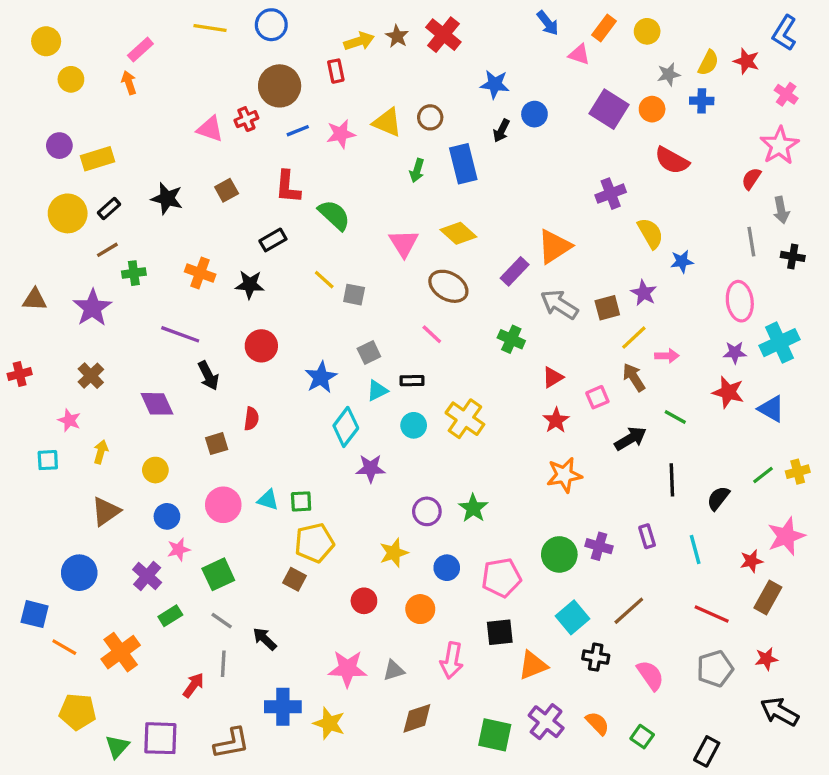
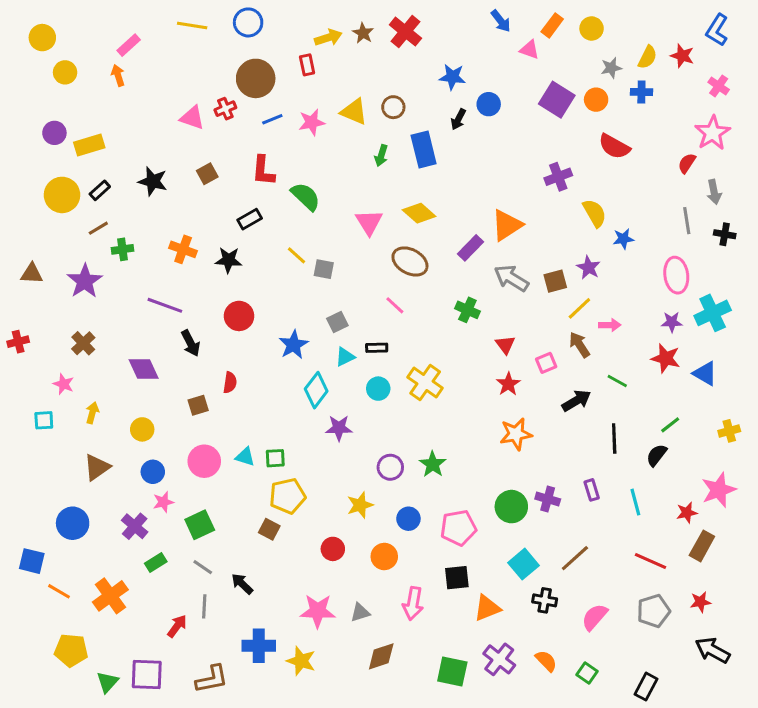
red triangle: (553, 377) -> (505, 345), turned -35
green line: (763, 475) -> (670, 425), moved
pink semicircle: (650, 675) -> (595, 617), turned -104

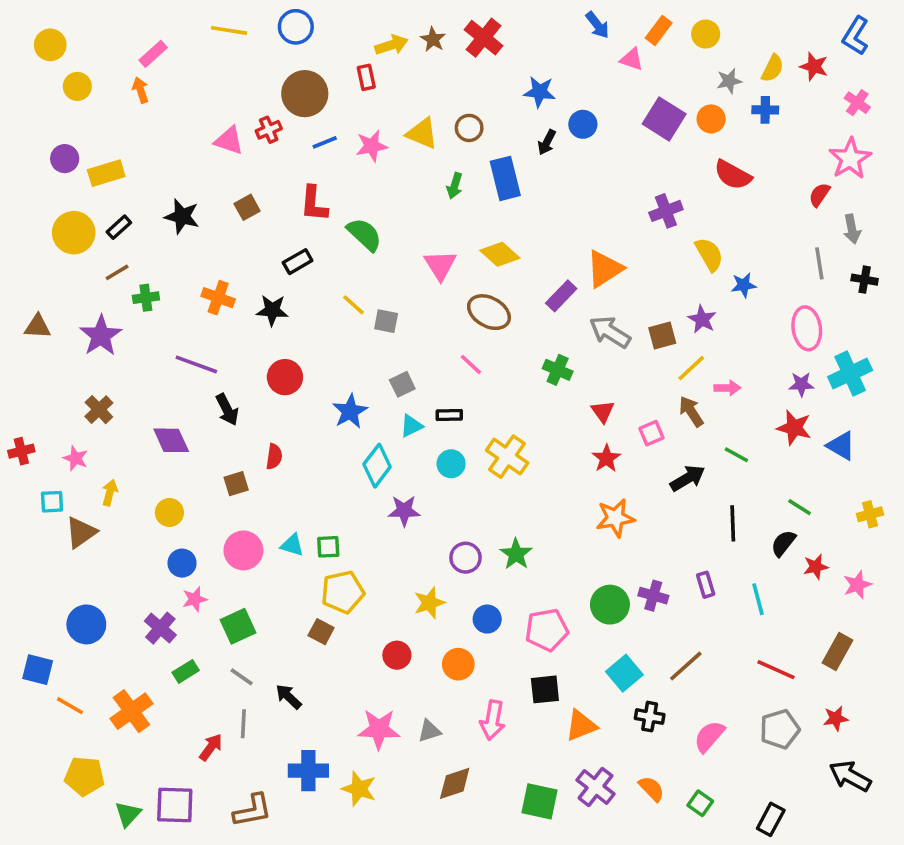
red cross: (18, 342) -> (21, 451), moved
green line: (670, 425) -> (800, 507), turned 70
brown triangle: (97, 467) -> (81, 532), moved
pink star: (719, 490) -> (857, 585), size x0.7
red star: (687, 513) -> (816, 567), moved

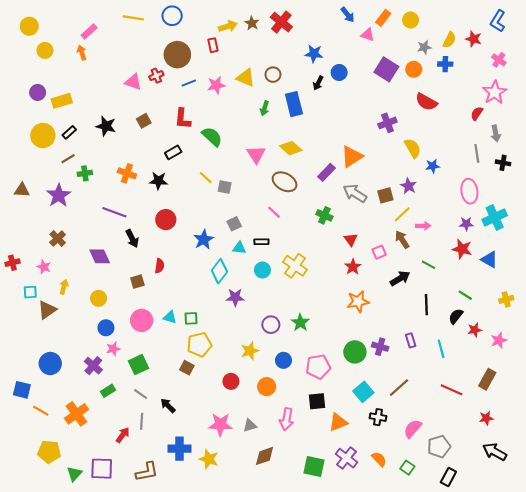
cyan triangle: (411, 426) -> (239, 248), turned 32
gray pentagon: (780, 729) -> (439, 447), moved

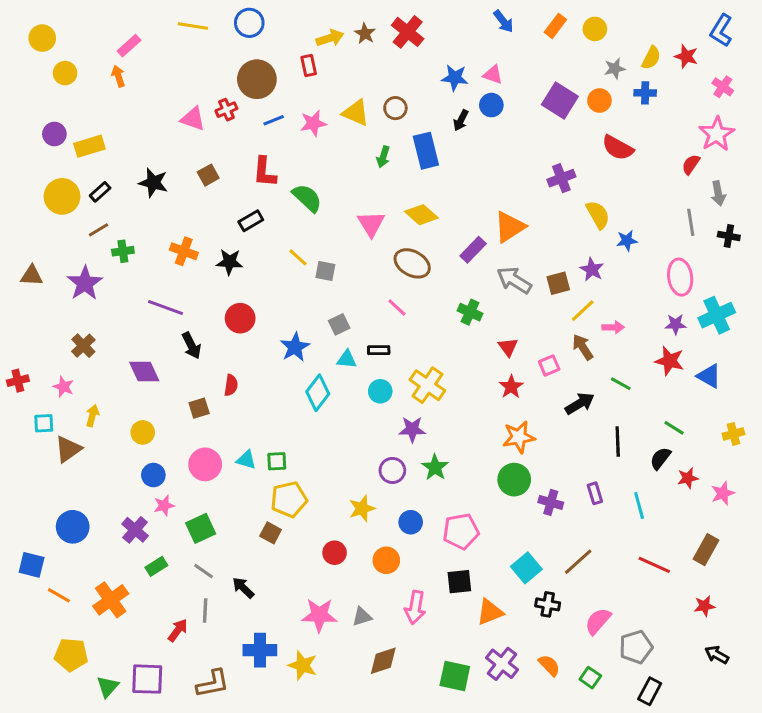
pink triangle: (368, 35) -> (493, 75), moved
purple star: (235, 297) -> (412, 429), moved
green circle: (355, 352) -> (514, 480), moved
black arrow: (495, 452) -> (717, 655), size x0.7

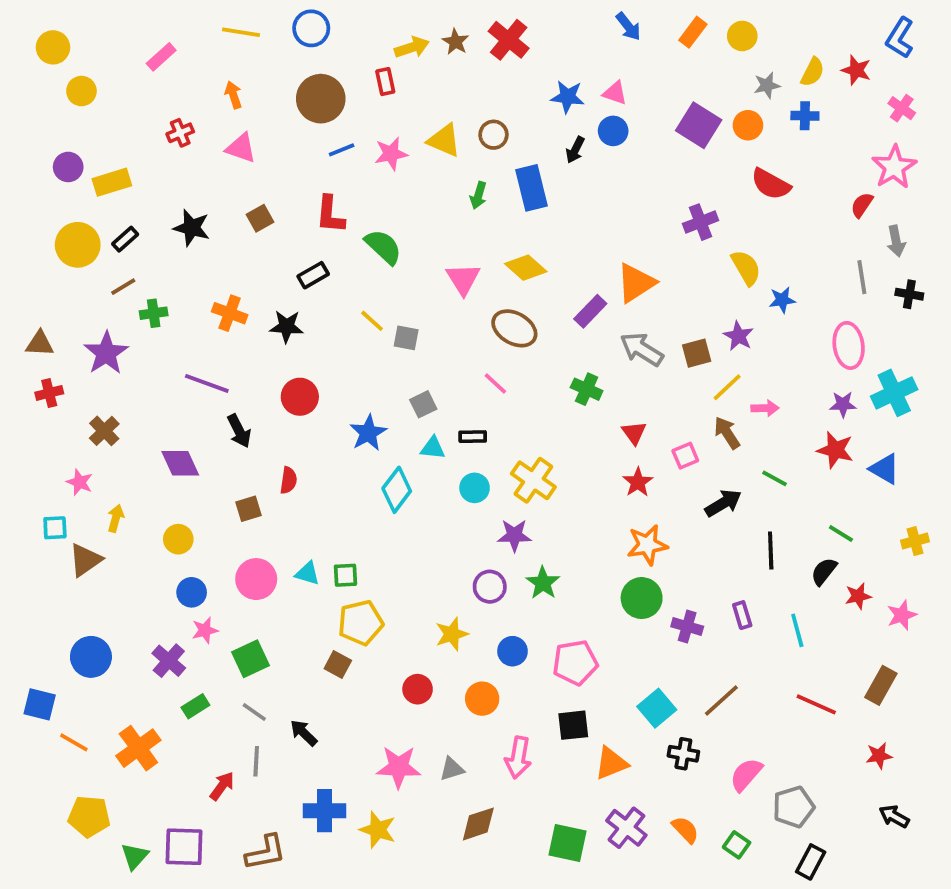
orange arrow: (118, 76) -> (233, 95), moved
red cross: (226, 110) -> (180, 133), moved
red cross: (18, 381) -> (49, 393), moved

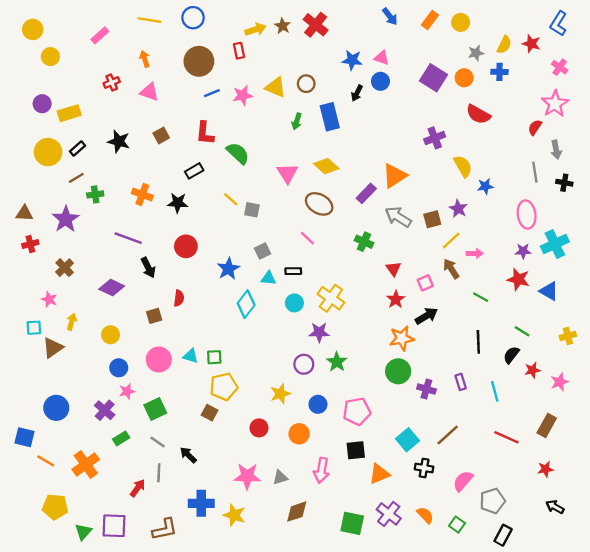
purple diamond: (180, 463) -> (112, 288), turned -40
black arrow: (723, 503) -> (426, 316), moved

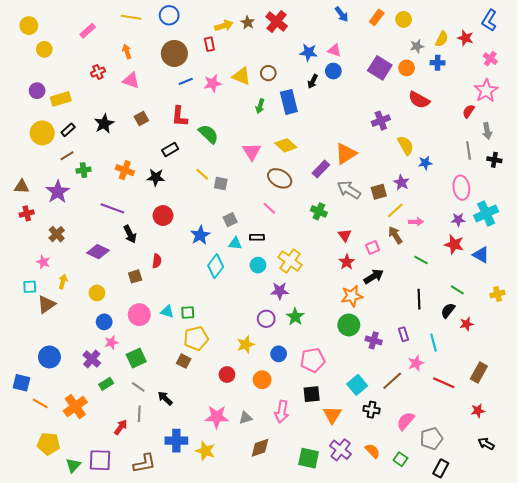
black star: (119, 141) -> (104, 124), turned 30
pink star: (560, 382) -> (416, 363), moved
orange triangle: (379, 474) -> (332, 415), turned -36

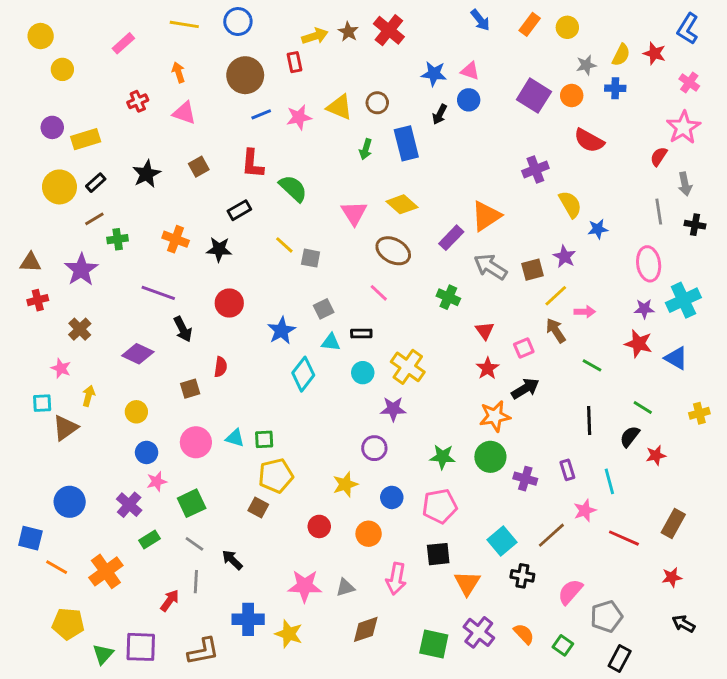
green star: (295, 317) -> (443, 457), moved, turned -30

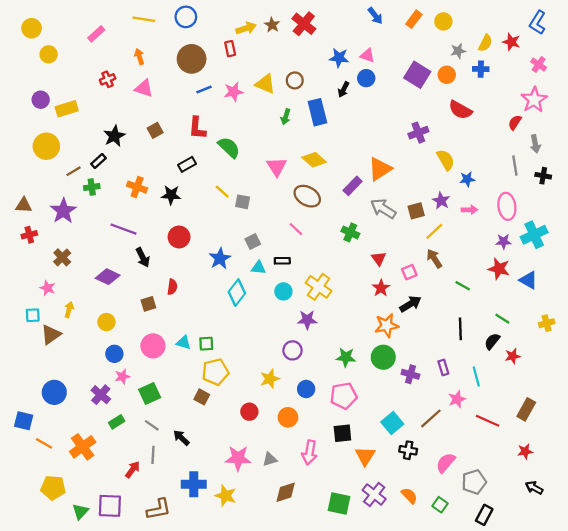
black rectangle: (96, 183) -> (99, 161), moved
pink arrow: (585, 312) -> (469, 210), moved

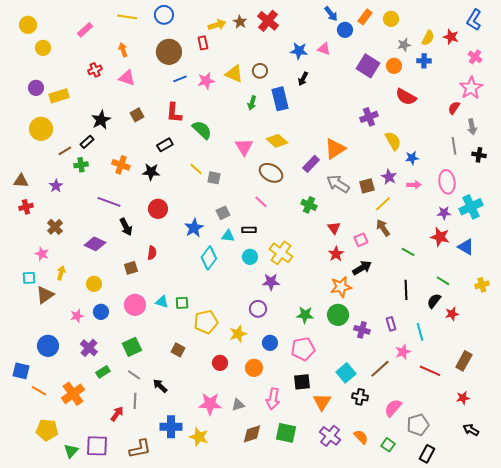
blue circle: (366, 78) -> (345, 30), moved
purple star: (63, 211) -> (56, 186), size x0.6
yellow pentagon: (215, 372) -> (206, 322), moved
pink star: (122, 377) -> (77, 316), moved
green square: (339, 504) -> (286, 433), moved

